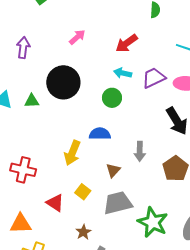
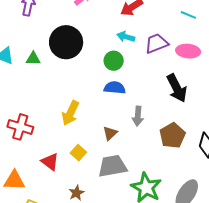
blue semicircle: (100, 134) -> (115, 88), moved

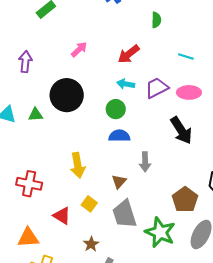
yellow arrow: (70, 113) -> (78, 165), turned -30
brown pentagon: (172, 136) -> (185, 200), moved
gray trapezoid: (112, 166) -> (125, 214), turned -92

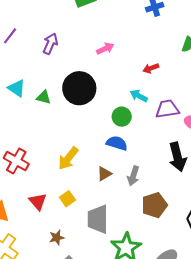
red arrow: (129, 54) -> (151, 68), size x0.7
yellow arrow: (78, 165) -> (68, 158), turned 30
brown triangle: (119, 182) -> (104, 174), moved
brown pentagon: (185, 200) -> (154, 205), moved

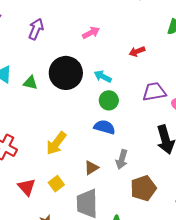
cyan arrow: (139, 96) -> (103, 76), moved
brown triangle: (104, 174) -> (91, 168), moved

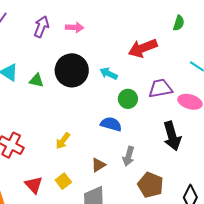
pink arrow: (91, 33) -> (75, 27), moved, turned 30
red arrow: (137, 51) -> (143, 48), size x1.8
green circle: (109, 100) -> (128, 99), moved
yellow arrow: (56, 143) -> (63, 141), size x0.7
brown pentagon: (143, 188) -> (150, 185), turned -30

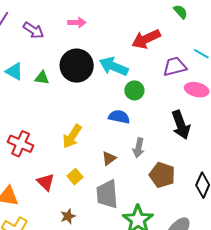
green semicircle: (179, 23) -> (180, 12), turned -56
purple arrow: (41, 27) -> (33, 30), moved, turned 105
cyan arrow: (109, 74) -> (114, 66), size x1.6
purple trapezoid: (160, 88) -> (175, 66), moved
yellow arrow: (63, 141) -> (72, 136), size x1.4

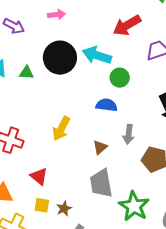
yellow square: (75, 177) -> (42, 205), moved, turned -35

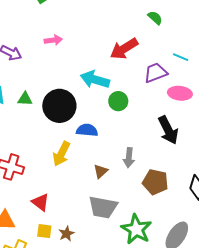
black circle: (60, 58) -> (59, 106), moved
blue semicircle: (107, 105) -> (87, 130), moved
gray trapezoid: (101, 183) -> (103, 207), turned -68

